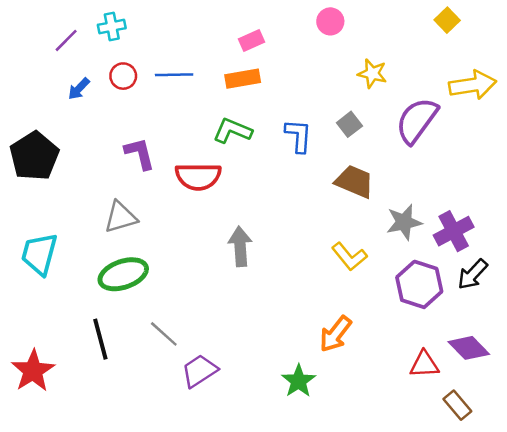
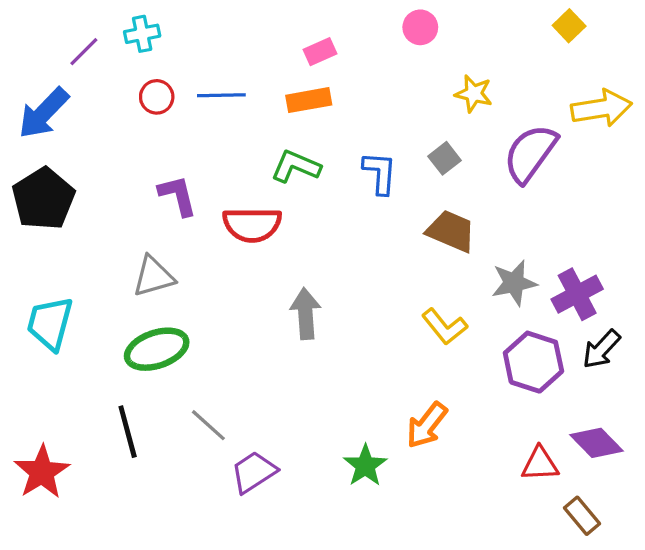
blue arrow: (79, 89) -> (43, 113), moved, size x1.8
green star: (299, 381) -> (365, 466), moved

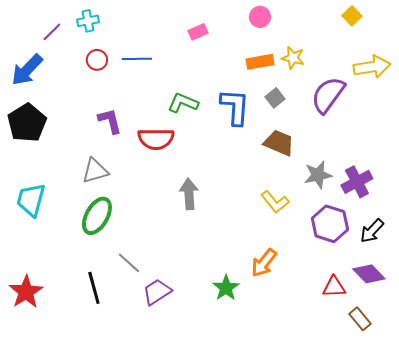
orange rectangle: (309, 100) -> (260, 62), moved
blue L-shape: (380, 173) -> (235, 107), size x1.4
green ellipse: (157, 349) -> (97, 216), turned -42
black arrow: (601, 349) -> (372, 231), moved
black line: (128, 432) -> (94, 288), moved

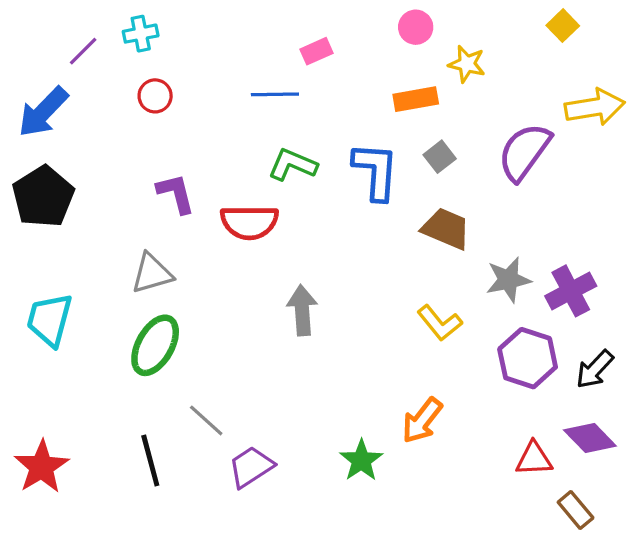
yellow star: (293, 58) -> (467, 64), moved
blue line: (137, 59) -> (275, 94), moved

